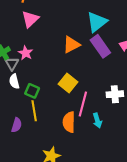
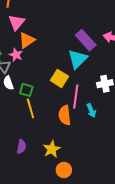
cyan triangle: (97, 22) -> (78, 59), moved
orange triangle: (71, 45) -> (27, 40), moved
purple semicircle: (17, 125) -> (21, 147), moved

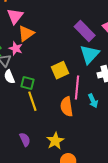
cyan triangle: (78, 59) -> (89, 54), moved
yellow square: (59, 78) -> (60, 70), turned 36
purple semicircle: (21, 147) -> (25, 140), turned -32

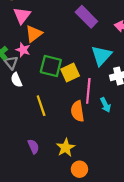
purple rectangle: (85, 31) -> (86, 17), moved
green square: (28, 83) -> (51, 66), moved, size x1.5

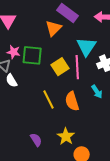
orange triangle: (34, 34) -> (53, 28), moved
green square: (51, 66) -> (32, 55), moved
pink line: (88, 91) -> (77, 67), moved
yellow line: (41, 106) -> (49, 100), moved

